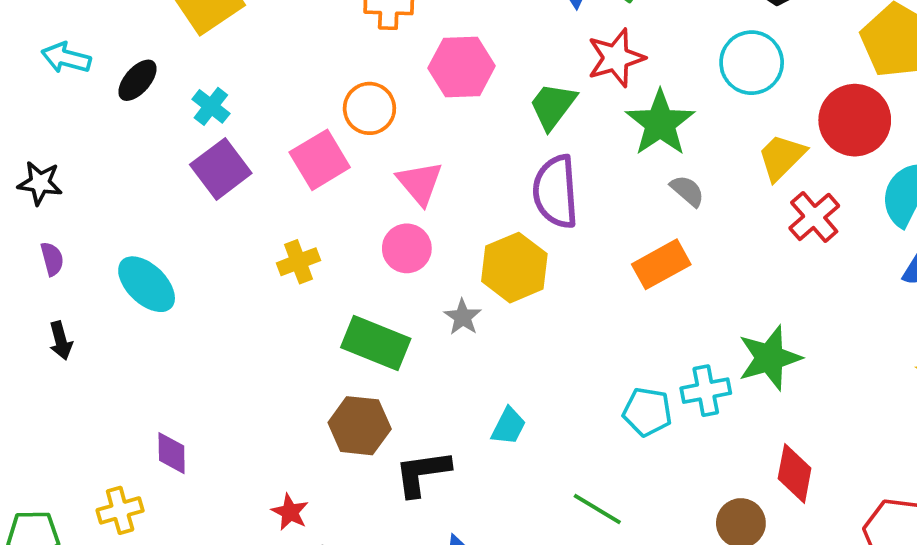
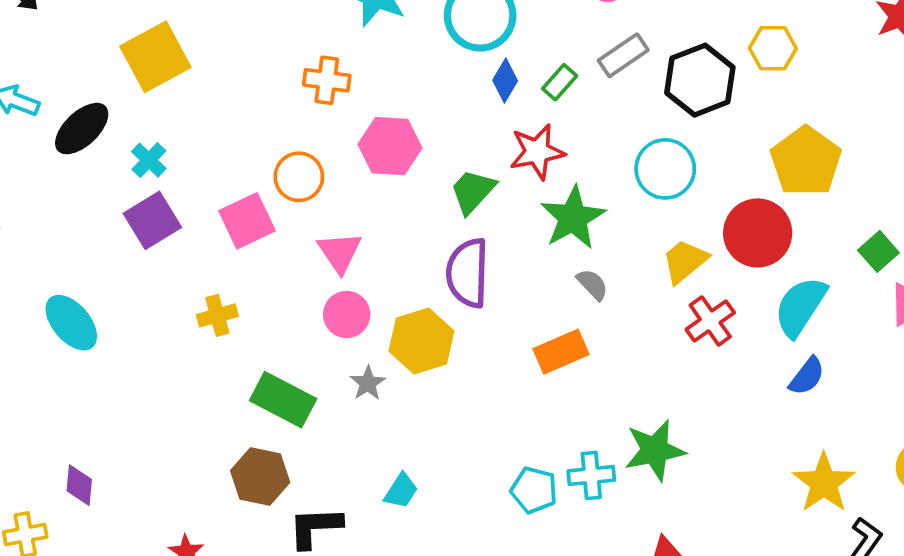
black ellipse: (137, 80) -> (82, 129), size x1.4
pink circle: (407, 248) -> (347, 314), moved

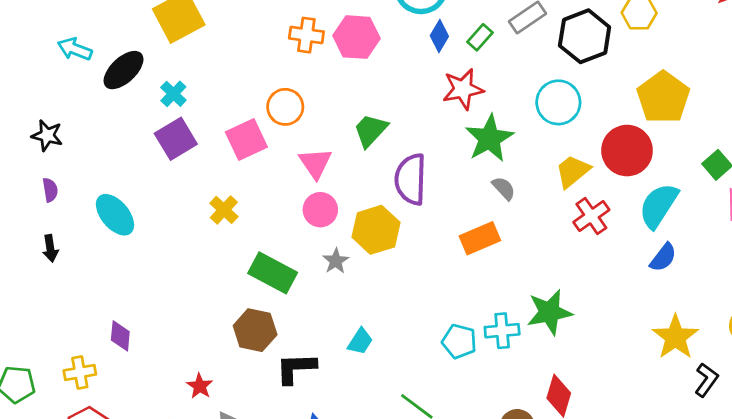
pink hexagon: (390, 146) -> (356, 37), moved
green trapezoid: (473, 191) -> (371, 130), moved
yellow cross: (217, 315) -> (224, 210), turned -32

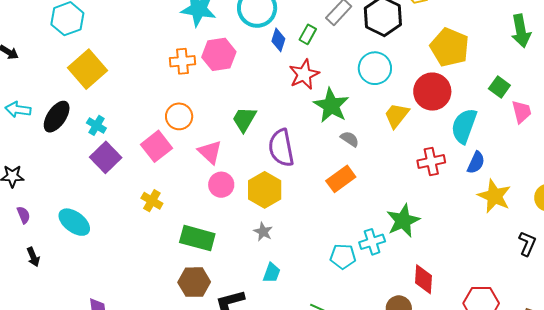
red cross: (591, 216) -> (431, 162), moved, turned 36
gray star: (336, 261) -> (263, 232), moved
yellow star: (675, 337) -> (494, 196), moved

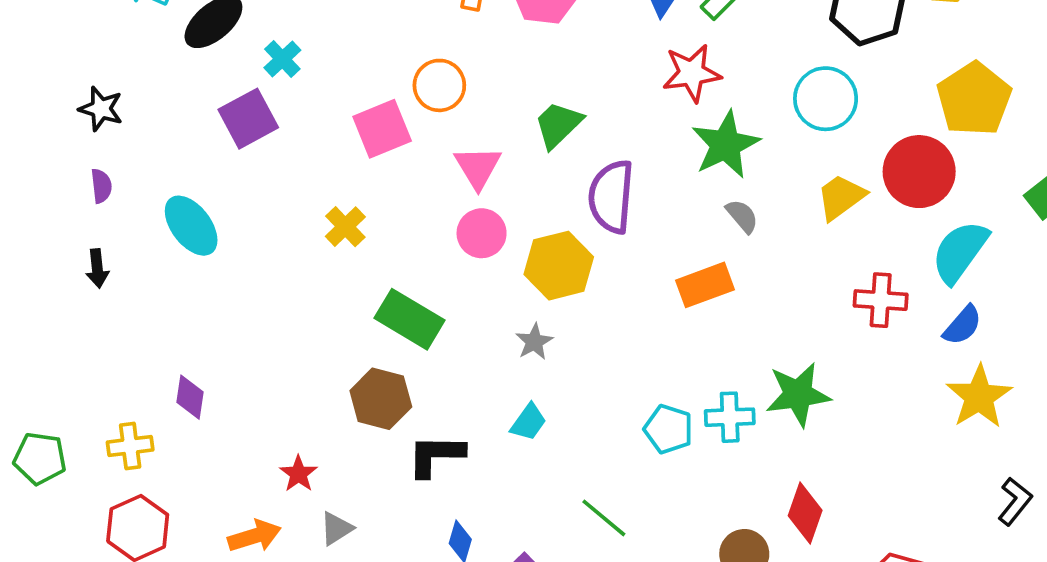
purple square: (106, 157) -> (248, 119), moved

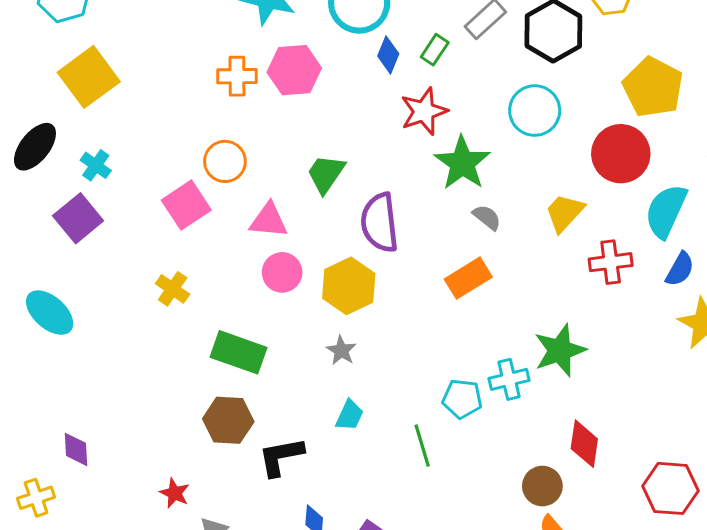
pink triangle: (478, 167) -> (269, 220), turned -42
yellow trapezoid: (841, 197) -> (565, 213), moved
green line: (604, 518) -> (422, 446), moved, turned 45

